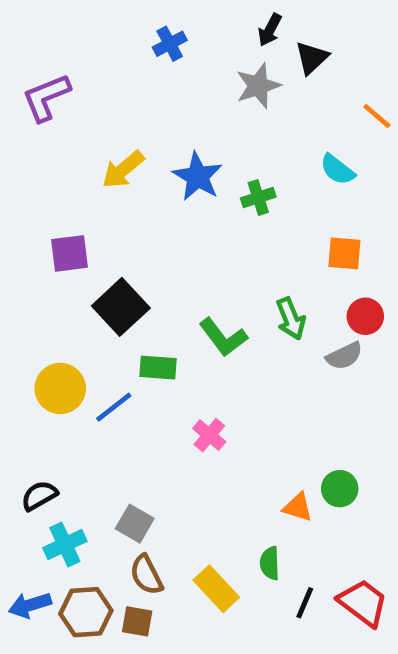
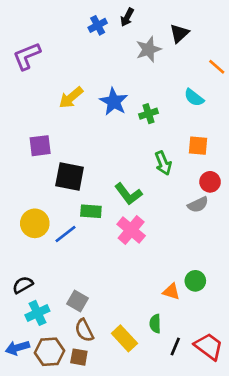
black arrow: (270, 30) -> (127, 17), moved
black square: (121, 307) -> (70, 176), turned -36
green arrow: (291, 319) -> (163, 163), moved
pink cross: (209, 435) -> (131, 230), moved, size x1.5

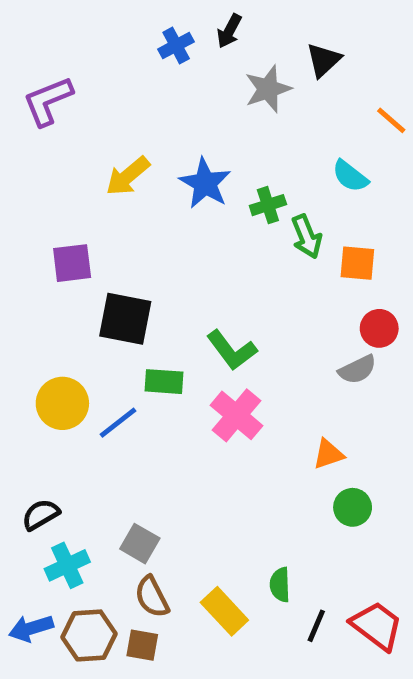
green arrow: (163, 163) -> (307, 236), moved
orange triangle: (171, 292) -> (328, 454), moved, turned -36

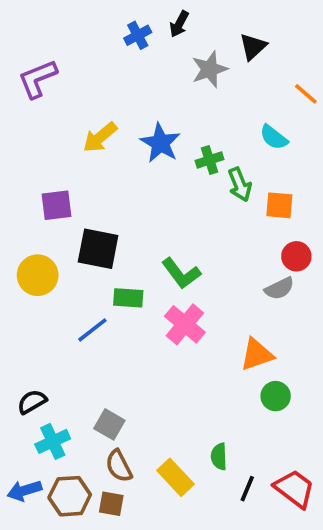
yellow circle: (62, 403) -> (38, 275), moved
orange triangle: (328, 454) -> (257, 355), size x1.4

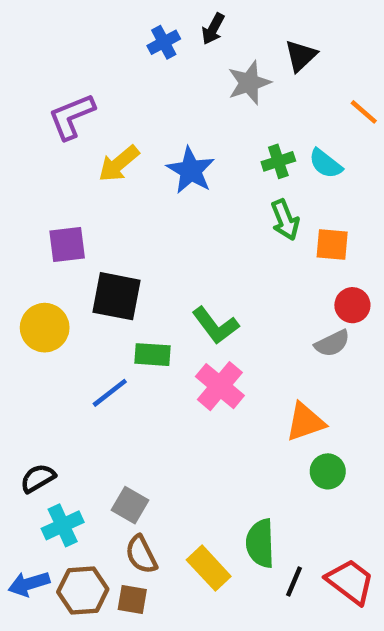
purple L-shape: (38, 79) -> (72, 116), moved
green cross: (209, 160) -> (278, 161), moved
green semicircle: (219, 457) -> (260, 543), size x1.5

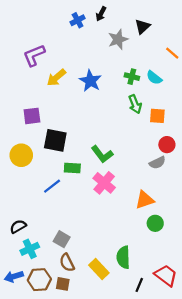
green cross: (278, 161) -> (132, 77), turned 32
black line: (294, 582) -> (139, 285), moved

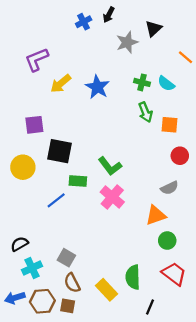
gray semicircle: (157, 163) -> (169, 188), moved
red trapezoid: (166, 275) -> (174, 274), moved

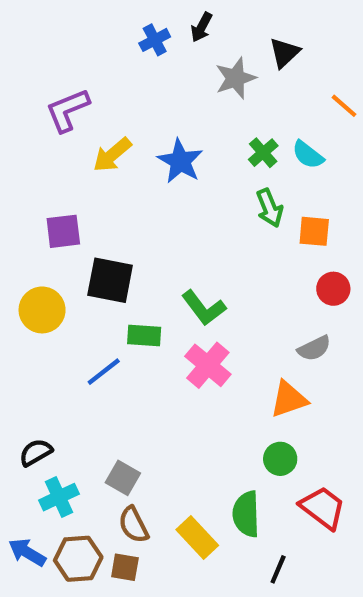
green cross: (142, 82) -> (263, 153), turned 35
green circle: (167, 241) -> (280, 459), moved
blue arrow: (15, 298) -> (27, 552), turned 48

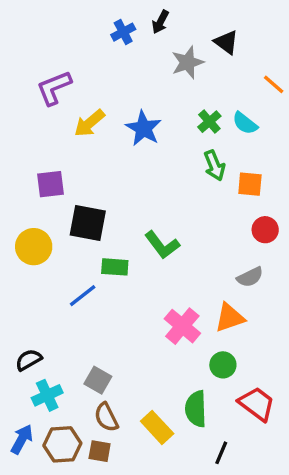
black triangle: (284, 53) -> (226, 42), turned -40
pink cross: (208, 365) -> (182, 326), moved
blue arrow: (27, 552) -> (22, 439), turned 88

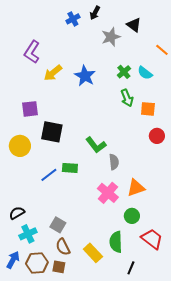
purple L-shape: (54, 88) -> (32, 52), turned -35
green rectangle: (115, 267) -> (70, 168), moved
gray semicircle: (250, 277) -> (114, 162), moved, turned -70

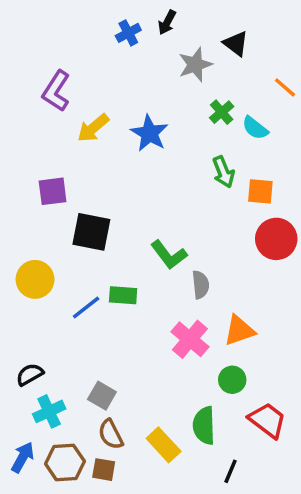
green cross: (124, 72) -> (222, 112), moved
red circle: (157, 136) -> (276, 239), size x1.5
yellow circle: (20, 146) -> (35, 279), moved

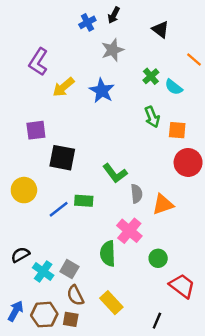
gray star: (195, 65) -> (113, 50), moved
orange triangle: (239, 330) -> (163, 204), moved
cyan cross: (49, 411) -> (43, 271), moved, turned -30
green semicircle: (204, 426) -> (108, 254), moved

